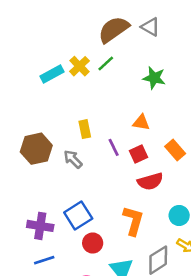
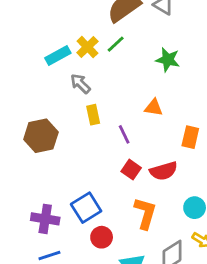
orange rectangle: (175, 150) -> (190, 137), turned 54
red square: (138, 154) -> (131, 170), moved, turned -30
gray arrow: (73, 159) -> (80, 84), moved

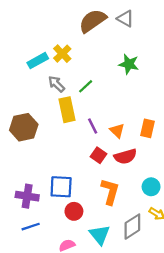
green line: (116, 44) -> (86, 86), moved
orange triangle: (154, 108) -> (117, 131), moved, turned 35
yellow rectangle: (93, 115) -> (67, 110), size x1.5
blue square: (86, 208) -> (61, 187), turned 35

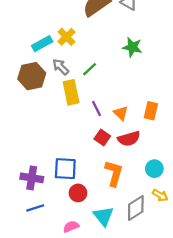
brown hexagon: (24, 127) -> (32, 76), moved

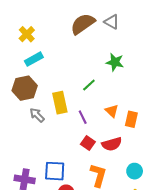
yellow cross: (66, 37) -> (27, 34), moved
gray arrow: (61, 67) -> (37, 115), moved
green line: (90, 69) -> (89, 85), moved
orange triangle: (121, 113) -> (112, 111), moved

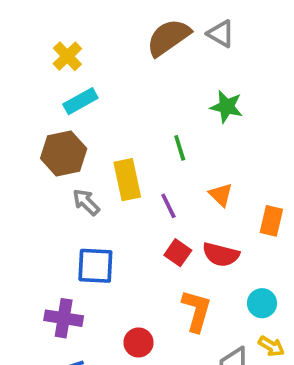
green line: (89, 85) -> (180, 148), turned -64
orange rectangle: (131, 119) -> (271, 221), moved
red semicircle: (112, 144) -> (221, 255), turned 30
blue square: (55, 171) -> (95, 266), moved

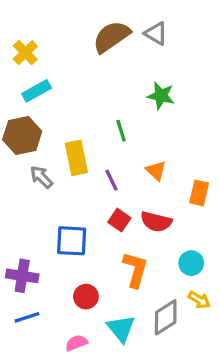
blue square: (95, 266) -> (72, 241), moved

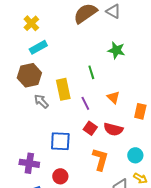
red circle: (86, 297) -> (60, 176), moved

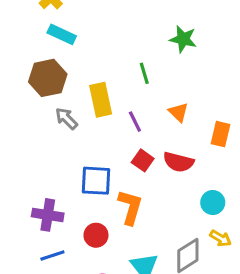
cyan rectangle: (38, 47) -> (62, 34), turned 54
orange L-shape: (100, 159) -> (130, 207), moved

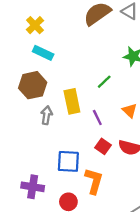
green line: (144, 73) -> (104, 82), turned 63
gray arrow: (66, 118) -> (46, 115), turned 54

